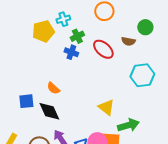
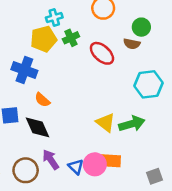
green circle: (145, 27) -> (141, 27), moved
yellow pentagon: (43, 31) -> (43, 39), moved
blue cross: (71, 52) -> (24, 70), moved, size x1.5
green arrow: (128, 125) -> (132, 124), moved

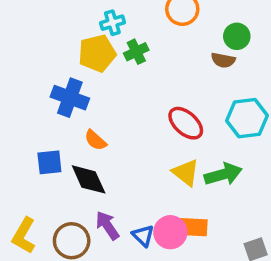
red ellipse: (102, 53) -> (186, 123), moved

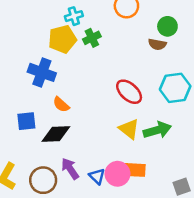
black diamond: (89, 179) -> (56, 134), turned -68

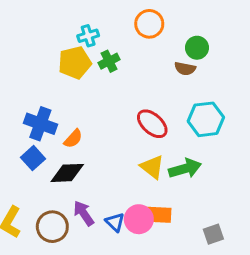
blue cross: (42, 72) -> (40, 124), moved
orange semicircle: (61, 105) -> (73, 139), turned -90
blue square: (26, 121) -> (33, 158), turned -36

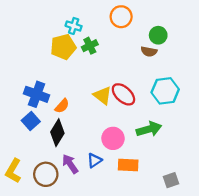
cyan cross: (88, 36) -> (74, 26), turned 35
yellow triangle: (152, 167) -> (103, 95), moved
black diamond: (67, 173) -> (57, 133), turned -56
pink circle: (139, 219) -> (113, 138), moved
blue triangle: (115, 222) -> (94, 160), moved, turned 42

